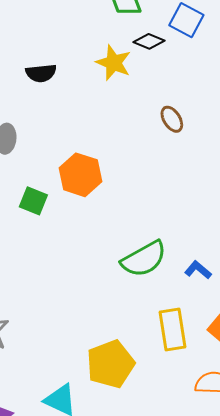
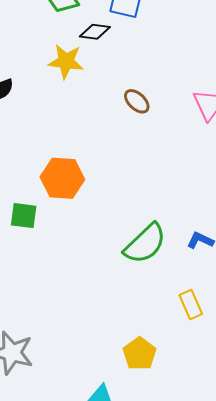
yellow rectangle: (173, 329) -> (191, 305), size x0.7
yellow pentagon: (110, 364) -> (140, 354), size x0.7

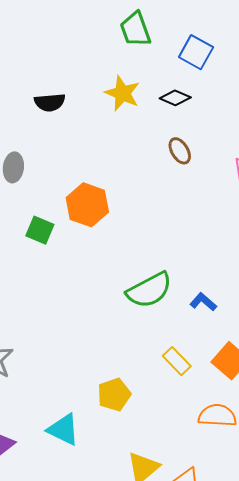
black diamond: (95, 32) -> (175, 98), moved
yellow rectangle: (191, 305) -> (177, 361), turned -36

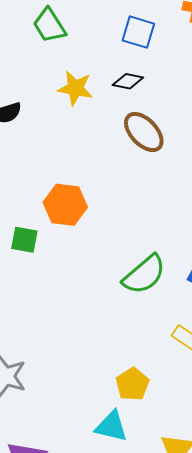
green trapezoid: (135, 29) -> (49, 25), moved
brown ellipse: (180, 151) -> (144, 132), size x1.6
cyan triangle: (63, 430) -> (111, 426), moved

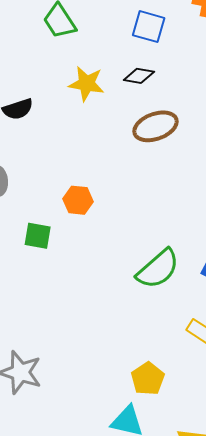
brown ellipse: (144, 132) -> (156, 126), turned -66
orange hexagon: (65, 205) -> (78, 200), size x0.7

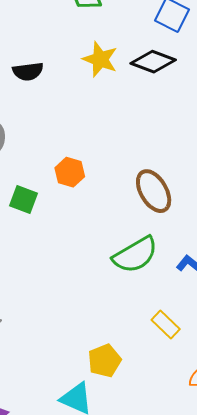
black diamond: (139, 76) -> (153, 62), size x1.4
brown ellipse: (156, 126) -> (154, 191), moved, turned 69

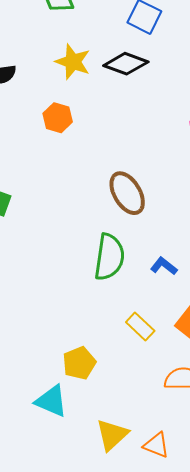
orange hexagon: (70, 172) -> (58, 118), moved
green semicircle: (135, 255) -> (109, 257), turned -51

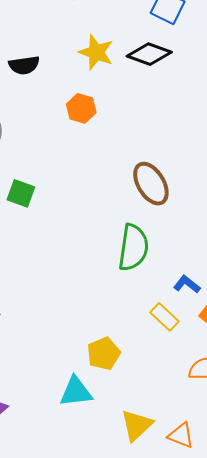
blue L-shape: (164, 266) -> (187, 284), moved
cyan triangle: (51, 401) -> (76, 392), turned -30

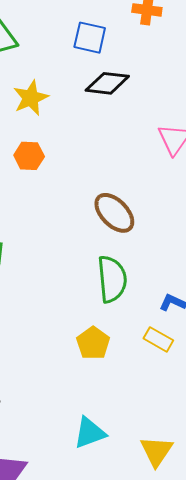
yellow star: (96, 52) -> (31, 98), turned -30
black diamond: (149, 54) -> (107, 83), moved
yellow pentagon: (104, 354) -> (93, 343), moved

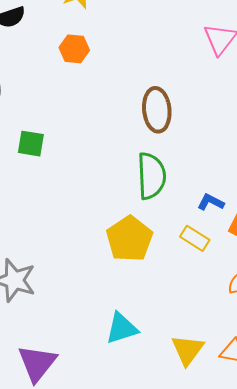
brown ellipse: (114, 213) -> (157, 110), turned 36
yellow pentagon: (93, 343) -> (129, 239), size x1.4

